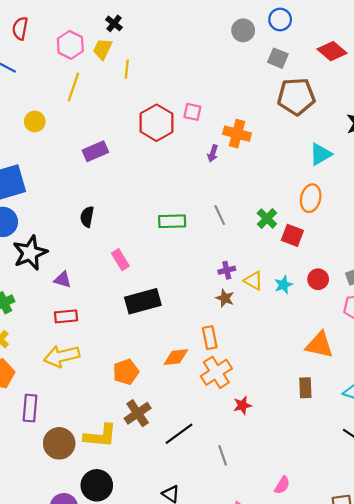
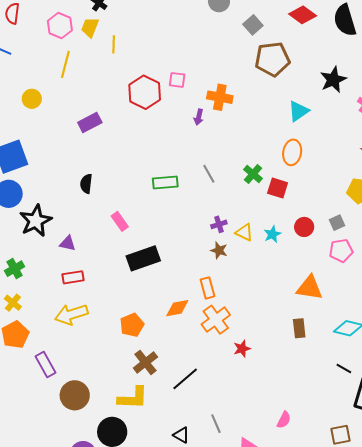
gray square: (278, 58) -> (253, 25), turned 30
purple rectangle: (30, 408) -> (45, 364), turned -30
yellow L-shape: (100, 436) -> (133, 398), moved
gray line: (223, 455) -> (216, 424), moved

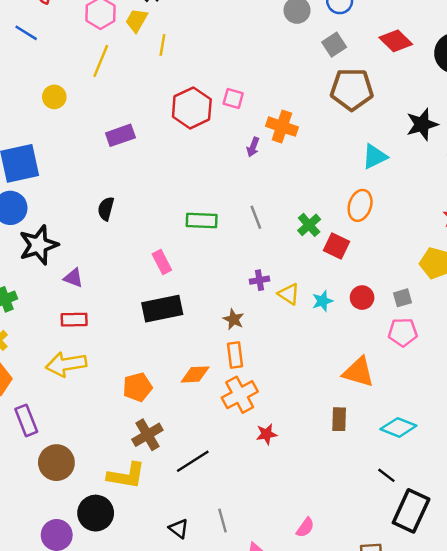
pink rectangle: (120, 221) -> (162, 262), moved
brown star: (219, 250) -> (234, 319), moved

